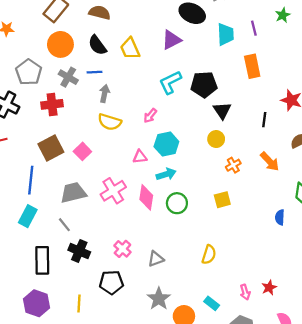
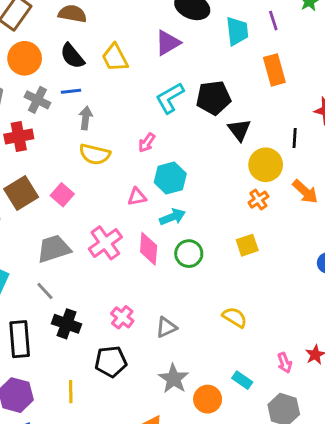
yellow circle: (216, 139) -> (266, 165), moved, size x1.5
yellow semicircle: (209, 255) -> (235, 317), turned -72

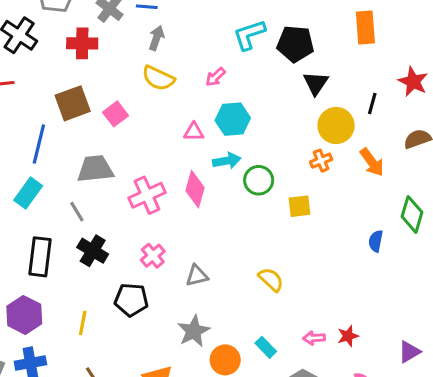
pink cross: (105, 243) -> (147, 195), moved
green circle: (189, 254) -> (259, 180), moved
pink arrow: (285, 363) -> (314, 338), turned 96

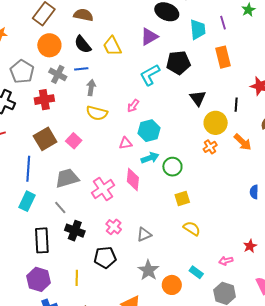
black pentagon: (295, 44) -> (178, 63), moved
yellow square: (300, 206) -> (182, 199), moved
red star: (348, 336) -> (250, 246), moved

